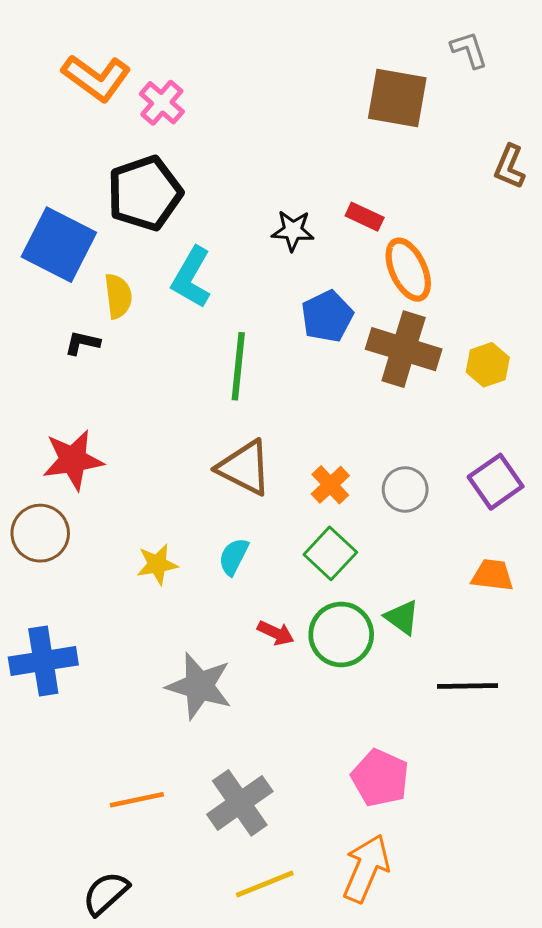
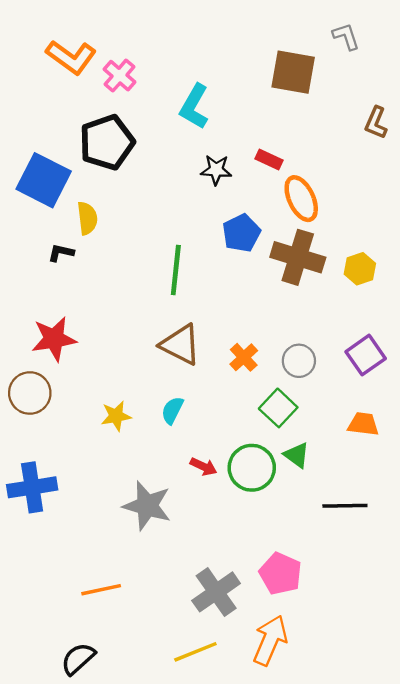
cyan L-shape: (191, 277) -> (194, 107), moved
green square: (330, 553) -> (278, 408), moved
gray cross: (240, 803) -> (216, 592), moved

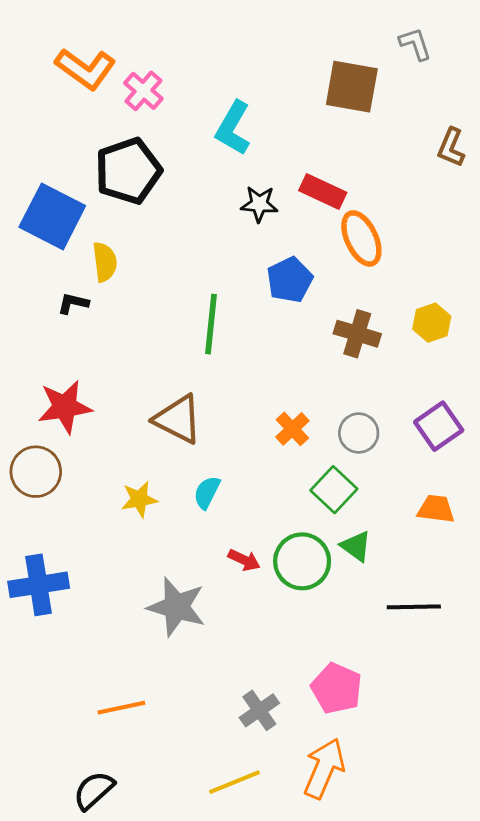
red rectangle: (269, 160) -> (323, 192), size x1.4
brown cross: (298, 257) -> (357, 334), moved, size x0.7
brown triangle: (180, 345) -> (178, 419), moved
gray cross: (216, 592) -> (259, 710), size x0.7

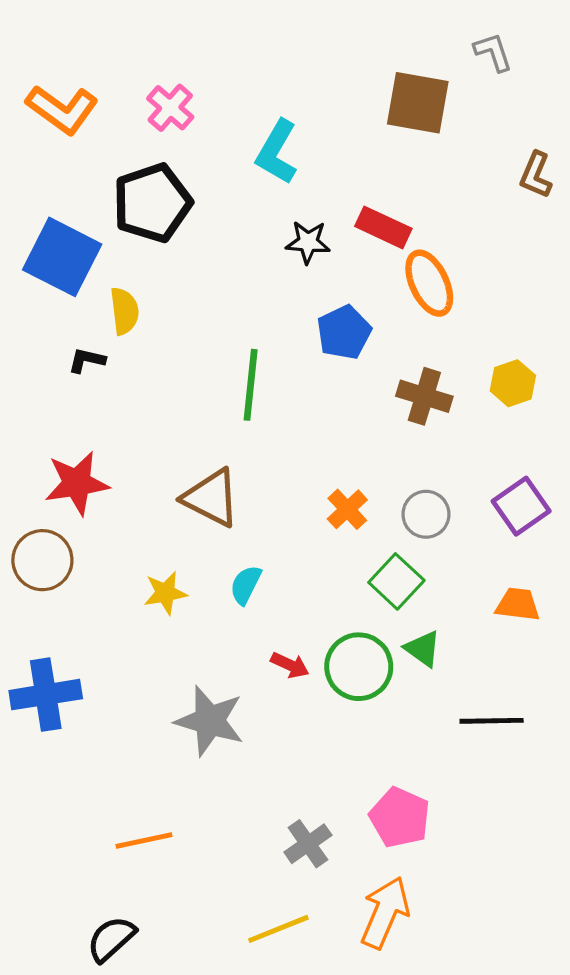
orange L-shape: (85, 69) -> (62, 109), moved

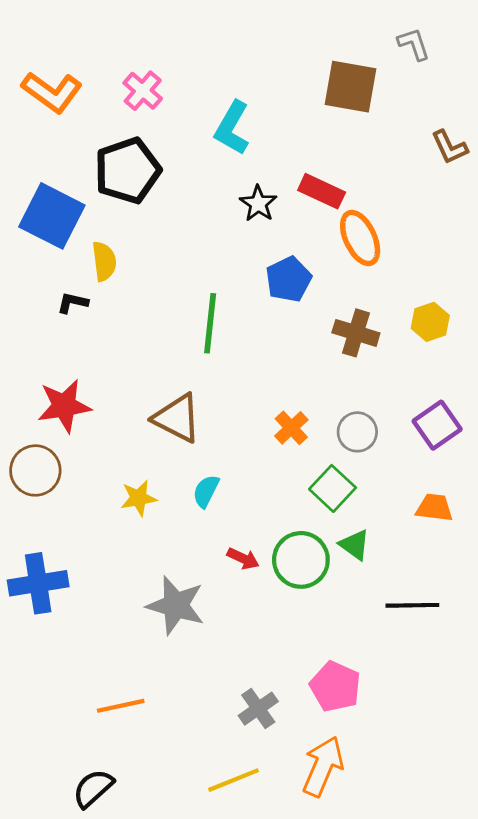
brown L-shape: (536, 175) -> (450, 147), turned -48
black star: (308, 242) -> (258, 204), turned 30

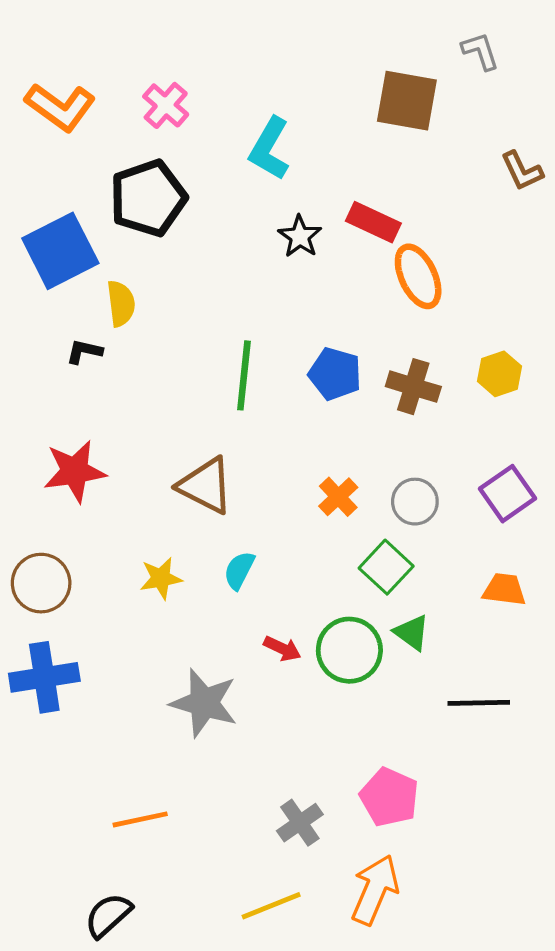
blue square: (52, 216) -> (60, 251), turned 36
blue pentagon: (289, 279) -> (335, 374), moved, turned -30
brown circle: (35, 470) -> (41, 583), moved

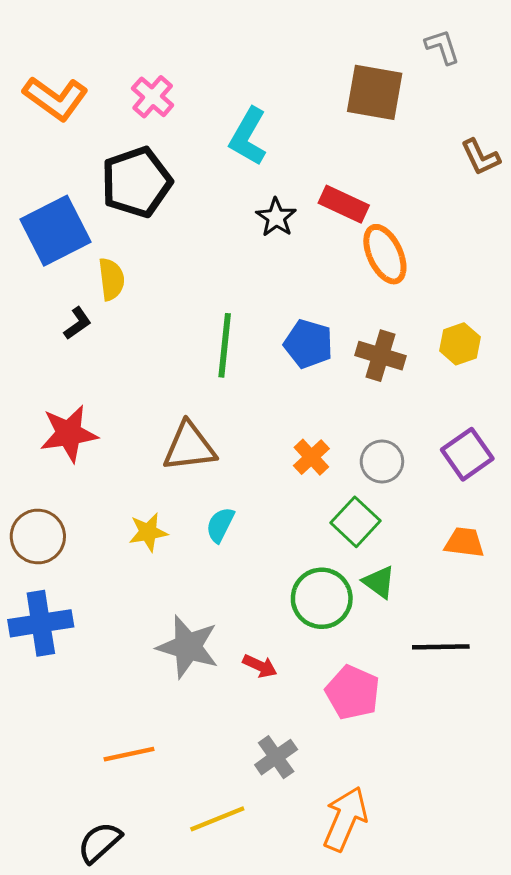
black L-shape: (84, 351) -> (78, 323), turned 132
brown triangle: (206, 486) -> (189, 447), turned -34
red arrow: (282, 649) -> (260, 666), moved
pink pentagon: (389, 797) -> (353, 692), moved
yellow line: (271, 906) -> (217, 819), moved

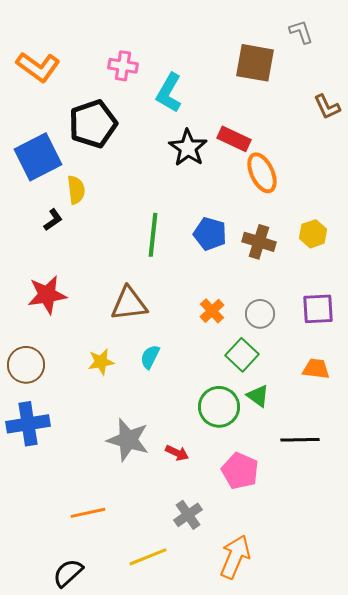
pink cross: (153, 97) -> (123, 66), moved, turned -32
black star: (276, 217) -> (188, 148), size x1.4
purple square: (467, 454) -> (318, 309), turned 32

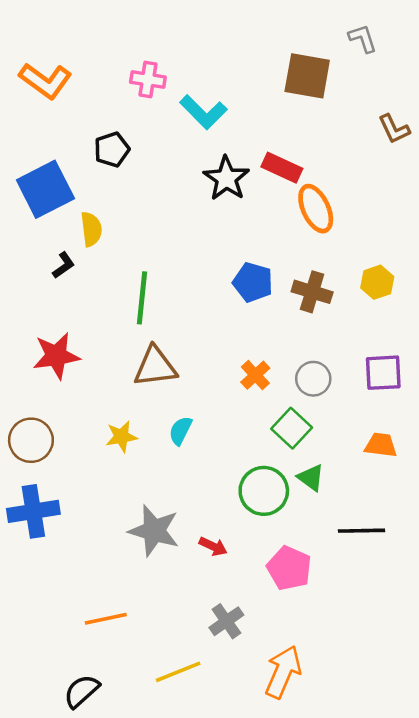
cyan L-shape: (169, 93) -> (203, 112), turned -75
black pentagon: (93, 124) -> (112, 149), size x0.6
green line: (153, 235) -> (142, 298), moved

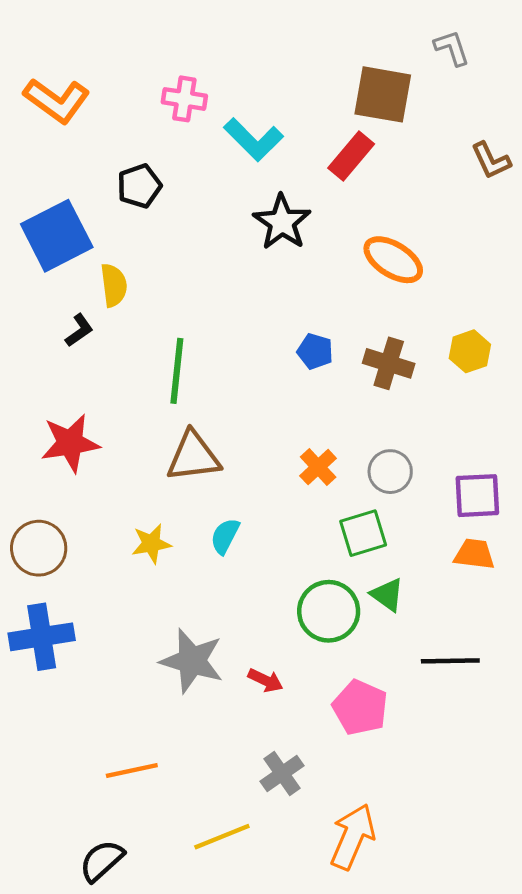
red rectangle: (282, 168) -> (351, 156), moved, turned -75
orange ellipse: (316, 209) -> (393, 260), turned -33
blue pentagon: (253, 282) -> (315, 351), size x0.7
purple square: (383, 373) -> (477, 496), moved
green square: (292, 428) -> (363, 533), turned 30

